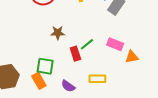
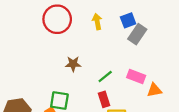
red rectangle: (75, 54) -> (104, 99), moved

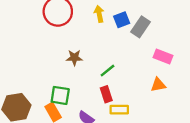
blue square: (128, 20) -> (122, 20), moved
pink rectangle: (136, 76) -> (163, 56), moved

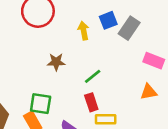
yellow arrow: (99, 14) -> (84, 31), moved

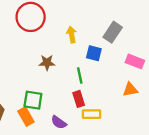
blue square: (108, 20) -> (94, 53), moved, turned 35
green line: (93, 76) -> (80, 76), turned -63

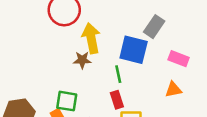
yellow arrow: (72, 35) -> (91, 38), moved, size x1.6
blue square: (94, 53) -> (134, 50), size x1.6

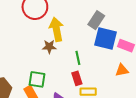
gray rectangle: (154, 27) -> (96, 20), moved
blue square: (134, 50) -> (105, 38), moved

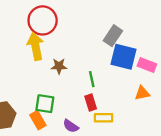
yellow arrow: (56, 29) -> (36, 46), moved

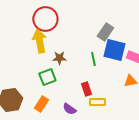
green line: (92, 79) -> (93, 59), moved
green square: (45, 104) -> (47, 77), moved, turned -30
orange rectangle: (38, 120) -> (41, 104), turned 63

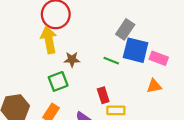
green line: (93, 59) -> (111, 61), turned -56

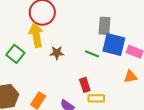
gray rectangle: (125, 29) -> (105, 26), turned -30
green square: (58, 81) -> (15, 54), moved, turned -30

